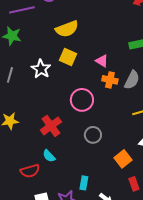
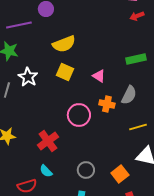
white star: (41, 69) -> (28, 77), moved
orange cross: (110, 80) -> (107, 104), moved
gray circle: (93, 135) -> (86, 170), moved

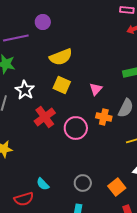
pink triangle: (99, 76) -> (96, 89), turned 40
red cross: (48, 141) -> (45, 117), moved

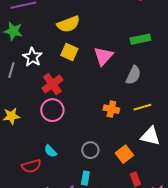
pink triangle: (96, 89) -> (103, 56), size x1.5
orange cross: (104, 117) -> (111, 109), moved
pink circle: (76, 128) -> (52, 110), moved

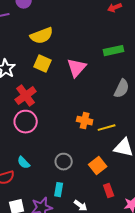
gray semicircle: (133, 75) -> (122, 89), moved
yellow line: (142, 107) -> (107, 128), moved

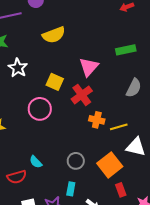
yellow square: (43, 64) -> (55, 82), moved
red cross: (26, 96) -> (82, 95), moved
pink circle: (26, 122) -> (40, 109), moved
orange square: (98, 166) -> (110, 165), size x1.4

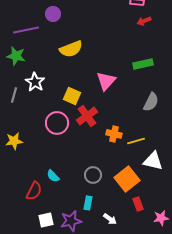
red cross: (82, 95) -> (87, 116), moved
red semicircle: (17, 177) -> (34, 191), turned -48

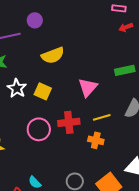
yellow square: (72, 96) -> (43, 91), moved
red cross: (87, 116) -> (69, 122), turned 30
yellow line: (136, 141) -> (102, 117), moved

